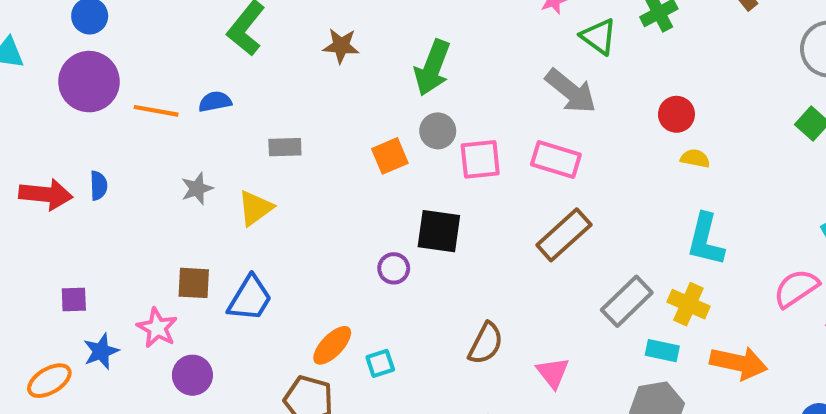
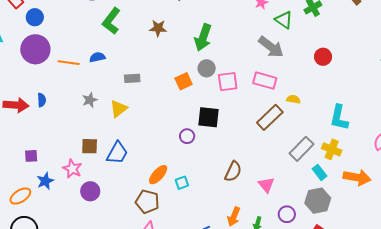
yellow semicircle: (695, 158) -> (293, 99), moved
cyan rectangle: (662, 351) -> (319, 172), turned 42

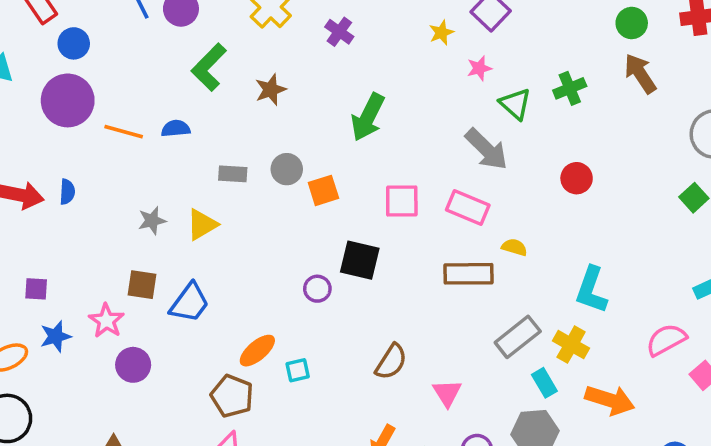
brown star: (158, 28) -> (271, 90), moved, turned -30
gray circle: (207, 68) -> (287, 169), moved
gray star: (90, 100) -> (152, 221), moved
brown rectangle: (270, 117) -> (468, 274), turned 36

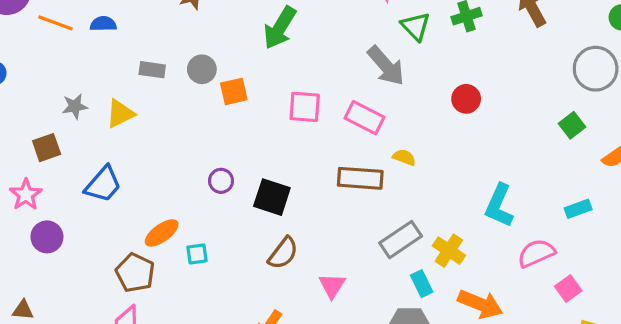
black square: (360, 260) -> (272, 197), moved
brown square: (142, 285) -> (47, 148), moved, turned -32
cyan L-shape: (591, 290) -> (499, 206), moved

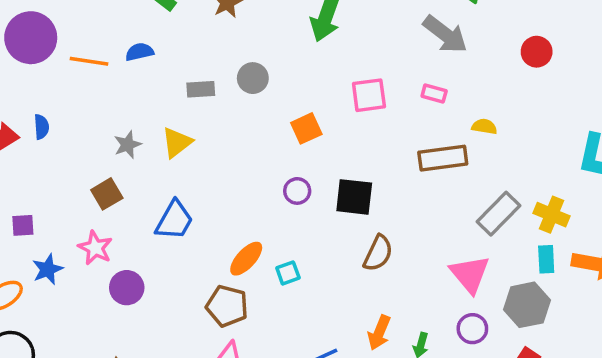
orange square: (234, 91) -> (306, 128), moved
pink rectangle: (365, 118) -> (434, 93), size x0.6
cyan rectangle: (422, 284) -> (546, 259), moved, turned 35
pink triangle: (332, 286) -> (470, 274), moved, size x1.4

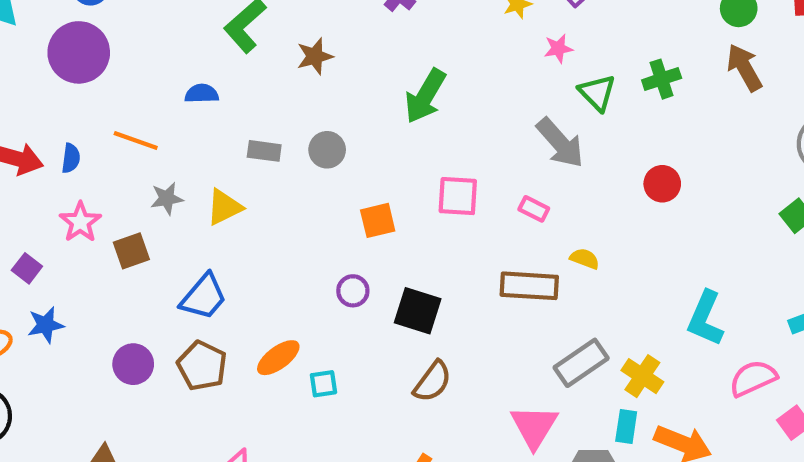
orange line: (89, 61) -> (136, 141), moved
purple square: (23, 225) -> (27, 268), turned 30
pink star: (95, 248) -> (80, 222), moved
brown pentagon: (227, 306) -> (202, 366), moved

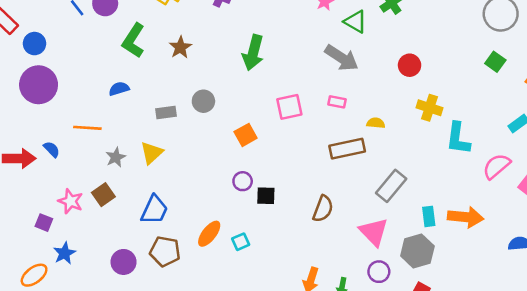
blue semicircle: (71, 158) -> (52, 149), turned -36
pink star: (80, 222) -> (70, 201), moved
black square: (418, 311) -> (266, 196), moved, size x0.7
yellow cross: (642, 376) -> (430, 108), moved
brown semicircle: (433, 381) -> (323, 209), moved

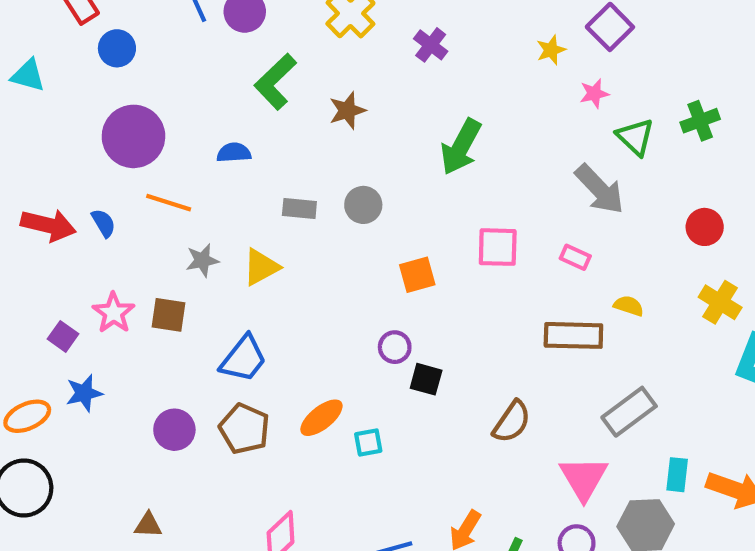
purple circle: (39, 85) -> (133, 136), moved
brown square: (103, 195) -> (168, 315), turned 30

